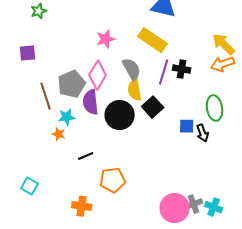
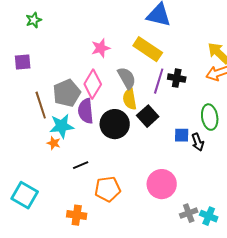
cyan star: (67, 117) -> (62, 126), size x1.4
cyan square: (30, 186) -> (25, 195), size x1.5
pink circle: (175, 208) -> (162, 184), moved

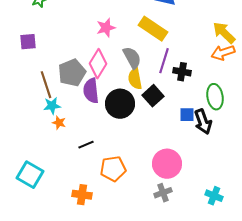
black cross: (177, 78) -> (182, 72), moved
cyan star: (62, 126) -> (52, 106), moved, size x0.7
black arrow: (198, 142) -> (203, 122), size x1.4
gray cross: (189, 213) -> (163, 193), moved

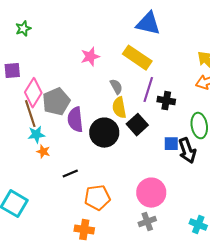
gray semicircle: (132, 58) -> (116, 87), size x0.7
pink diamond: (98, 64) -> (33, 93), moved
orange cross: (82, 195) -> (84, 230), moved

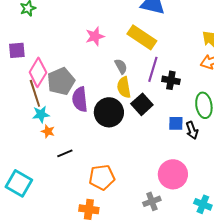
black arrow: (187, 151) -> (192, 130), size x0.7
black line: (70, 174) -> (65, 153), moved
pink circle: (151, 193) -> (173, 174), moved

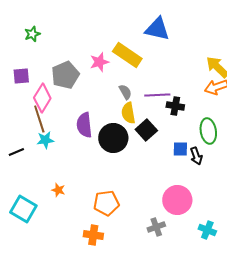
yellow rectangle: (142, 37) -> (127, 55), moved
purple line: (153, 69) -> (157, 95), turned 70
gray pentagon: (61, 81) -> (65, 75), moved
orange star: (48, 131) -> (58, 190), moved
black line: (65, 153) -> (16, 152), moved

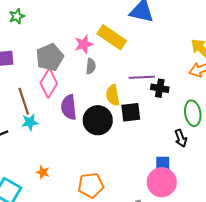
gray semicircle: (125, 92) -> (91, 66), moved, turned 35
pink diamond: (42, 98) -> (49, 83), moved
black square: (146, 130) -> (131, 112), turned 35
blue square: (180, 149) -> (163, 163), moved

